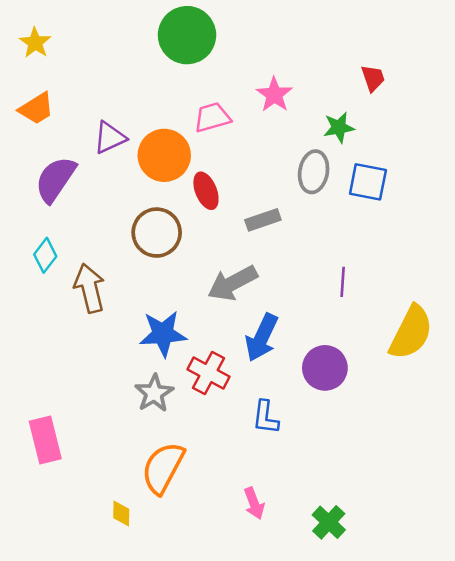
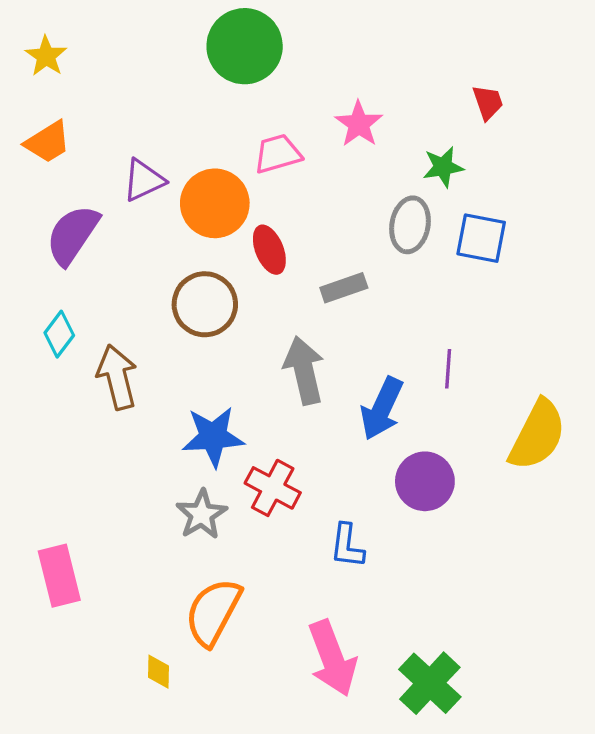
gray arrow: (233, 283) -> (304, 370), turned 105
blue arrow: (262, 338) -> (382, 409), moved
pink arrow: (254, 503) -> (332, 658), size x1.8
green cross: (329, 522) -> (430, 683), size x1.4

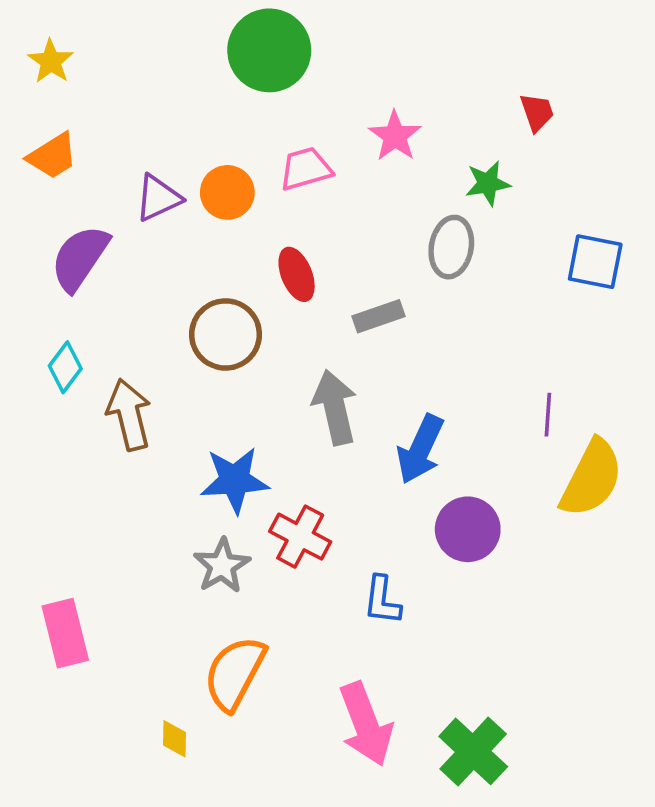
orange circle: (215, 203) -> (227, 192), moved, size x0.7
blue square: (481, 238) -> (595, 262), moved
purple line: (448, 369) -> (548, 415), moved

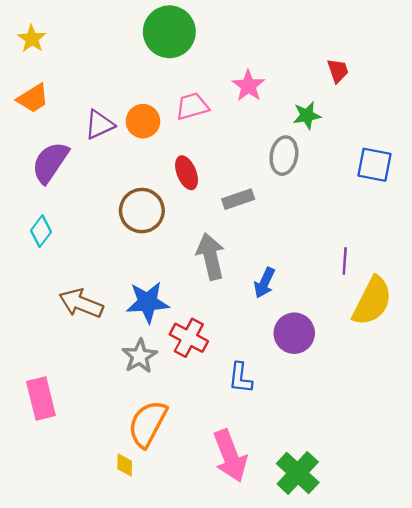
brown arrow: (129, 415) -> (81, 303), moved, turned -54
blue arrow: (420, 449) -> (264, 283), size x0.7
yellow diamond: (175, 739) -> (125, 465), moved

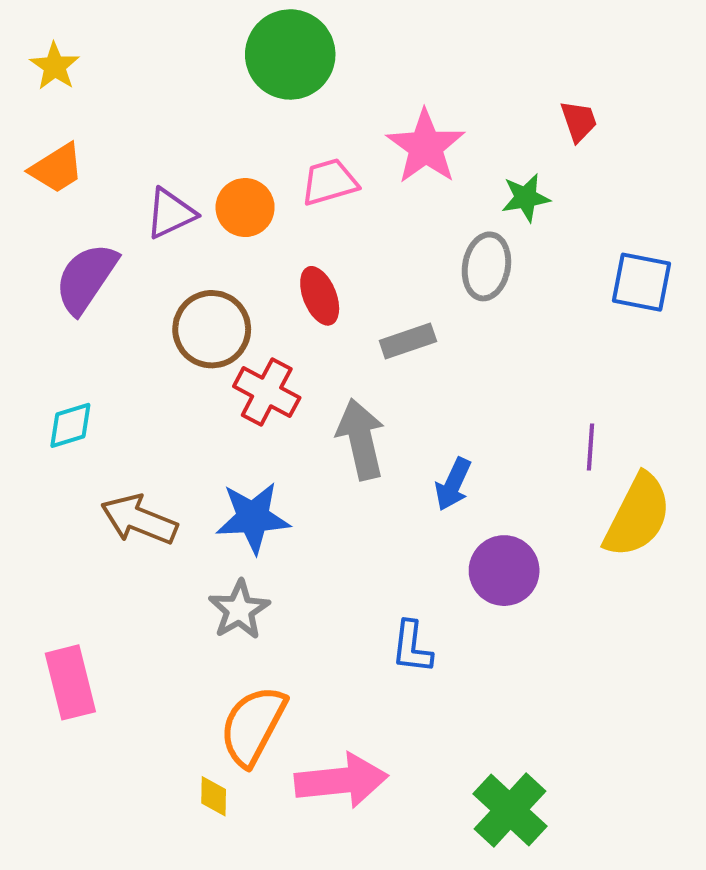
pink star: (248, 86) -> (426, 147), size x1.4
brown circle: (142, 211) -> (212, 329), moved
cyan diamond: (41, 231) -> (70, 425), moved, turned 36
red cross: (189, 338) -> (267, 392), moved
pink arrow: (230, 456) -> (341, 781), moved, turned -75

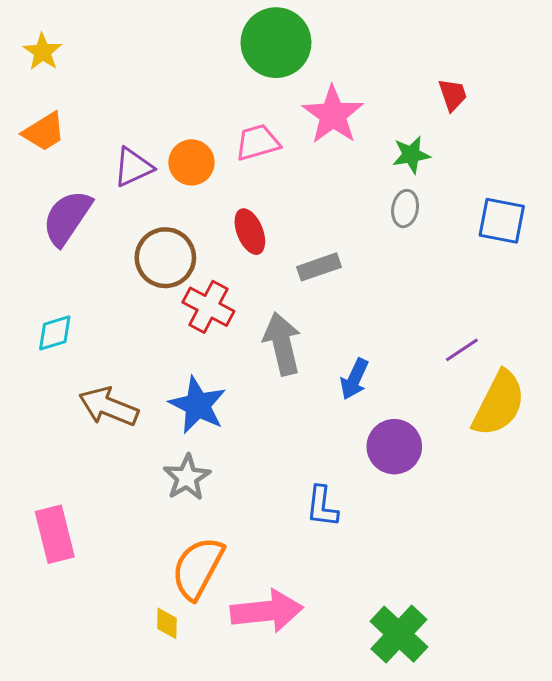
green circle: (290, 54) -> (276, 43), moved
gray ellipse: (486, 266) -> (405, 209), moved, size x0.7
purple line: (590, 447) -> (462, 350), turned 52
blue star: (253, 518) -> (198, 405), turned 30

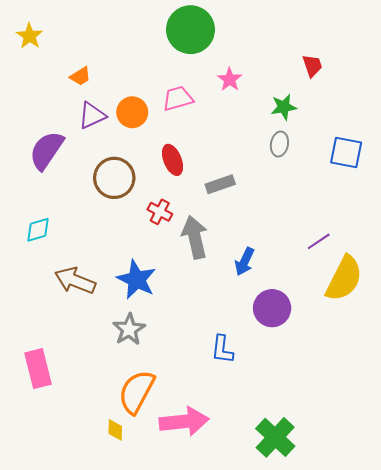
pink star: (333, 115) -> (230, 79), size x0.6
orange trapezoid: (44, 132) -> (80, 76), moved, size x0.7
red cross: (208, 307) -> (160, 212), moved, size x0.7

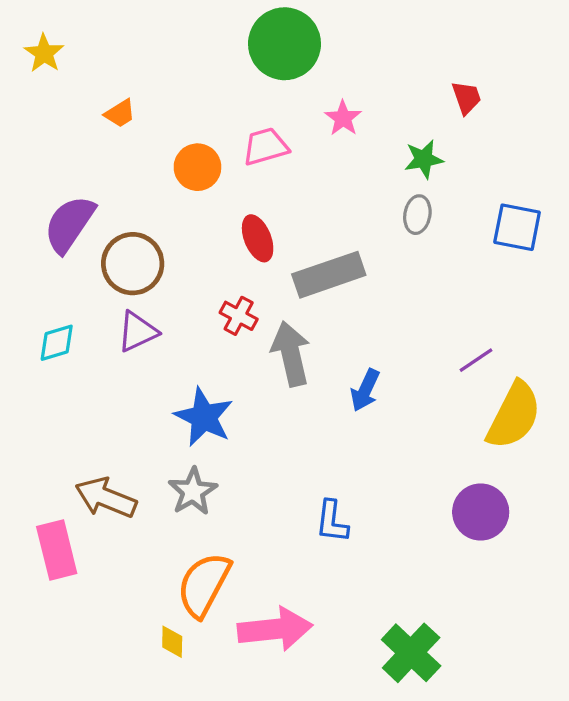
purple triangle: (92, 115) -> (137, 332), moved
brown circle: (114, 178) -> (133, 264), moved
gray rectangle: (220, 184) -> (329, 275), size x1.6
brown arrow: (75, 281) -> (106, 498), moved
purple circle: (272, 308) -> (481, 512), moved

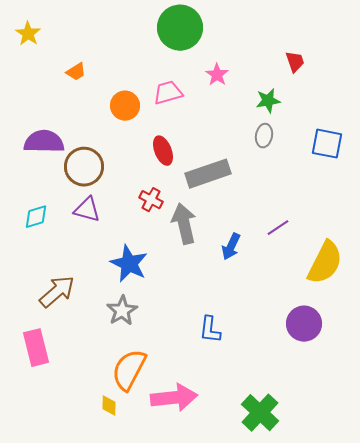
purple semicircle: (69, 224) -> (44, 142), turned 57
purple triangle: (137, 332) -> (87, 210), turned 40
purple line: (476, 360) -> (278, 228), moved
brown arrow: (106, 498) -> (57, 292), moved, turned 117

